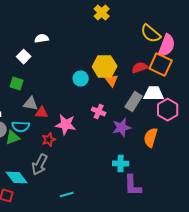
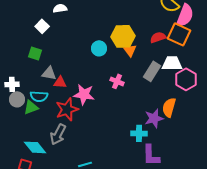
purple star: (122, 128) -> (154, 118), moved
red star: (49, 140) -> (67, 109), size x1.6

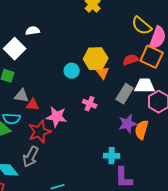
white square: (42, 26) -> (15, 49), size x1.5
purple star: (154, 118) -> (128, 124), moved

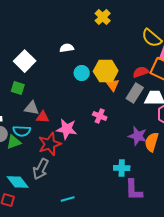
white semicircle: (33, 31) -> (67, 48), moved
cyan circle: (72, 71) -> (82, 73), moved
gray rectangle: (125, 94) -> (135, 93), moved
purple star: (128, 124) -> (138, 136), turned 30

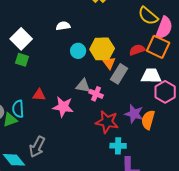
green square: (18, 88) -> (22, 60), moved
gray rectangle: (135, 93) -> (119, 74), moved
gray triangle: (32, 108) -> (83, 86), moved
cyan semicircle: (22, 131) -> (18, 109), turned 84
red star: (50, 144) -> (107, 122), moved, turned 30

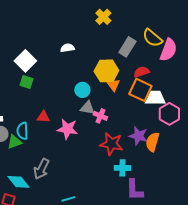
orange square: (158, 47) -> (140, 90), moved
cyan circle: (78, 51) -> (82, 90), moved
gray rectangle: (119, 74) -> (127, 47), moved

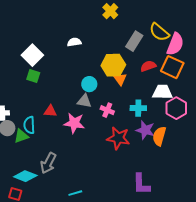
orange square: (140, 90) -> (172, 67), moved
gray triangle: (87, 108) -> (84, 101), moved
cyan cross: (122, 168) -> (138, 108), moved
cyan diamond: (18, 182) -> (25, 176), turned -30

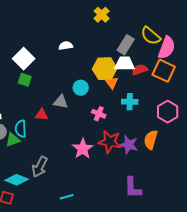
white trapezoid: (162, 92) -> (125, 64), moved
gray triangle: (84, 101) -> (61, 102), moved
cyan cross: (138, 108) -> (130, 102), moved
pink star: (74, 123) -> (83, 149), moved, turned 30
purple star: (145, 130) -> (129, 145), moved

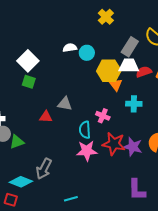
cyan circle: (81, 88) -> (87, 53), moved
cyan semicircle: (21, 129) -> (85, 130), moved
pink star: (83, 149) -> (87, 151), turned 30

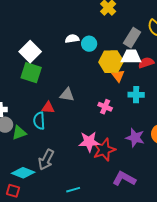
green square: (29, 82) -> (31, 73), size x1.5
cyan semicircle: (85, 130) -> (39, 121), moved
red star: (114, 144) -> (104, 150), moved, turned -30
purple L-shape: (137, 190) -> (124, 179), moved, turned 120

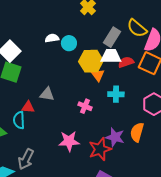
red star: (104, 150) -> (100, 149), moved

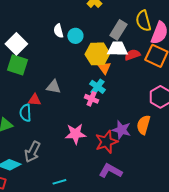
yellow semicircle: (137, 28) -> (143, 21), turned 35
white semicircle: (52, 38) -> (58, 31), turned -96
cyan cross: (116, 94) -> (97, 87), moved, turned 35

